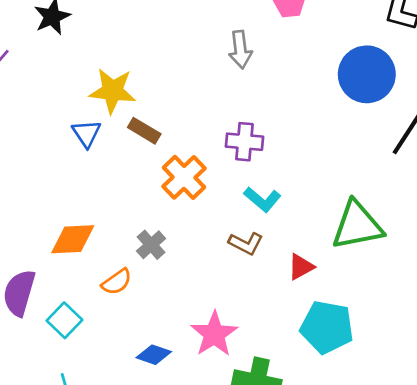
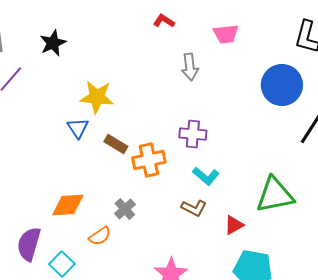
brown rectangle: (144, 131) -> (116, 144), moved
orange cross: (184, 177) -> (149, 160), turned 32

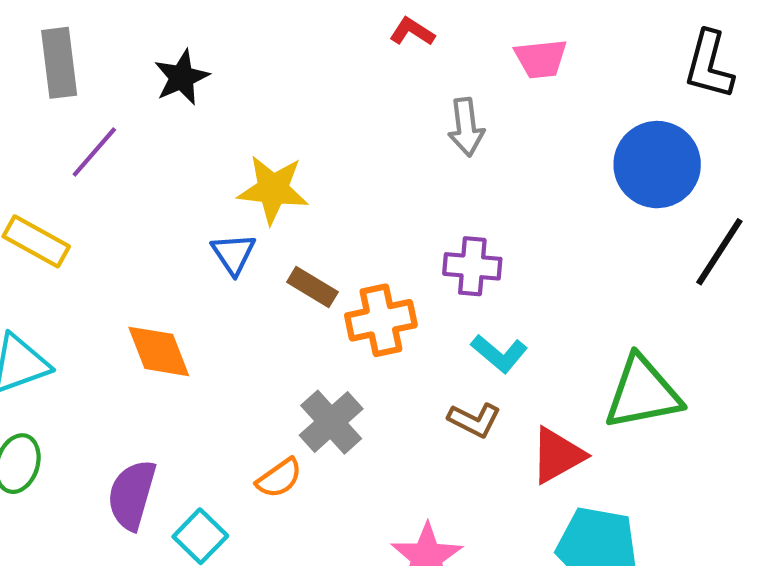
orange diamond: (68, 205) -> (159, 351), moved, turned 72
gray cross: (125, 209) -> (331, 422), size x1.4
red triangle: (234, 225) -> (557, 455), size x1.4

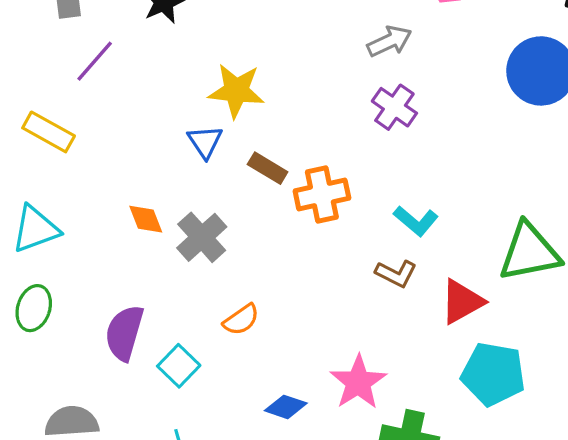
gray arrow: (466, 127) -> (389, 41), turned -108
purple cross: (472, 266) -> (394, 107), moved, turned 30
orange diamond: (159, 351) -> (146, 219), size x0.7
gray cross: (331, 422) -> (202, 237), moved

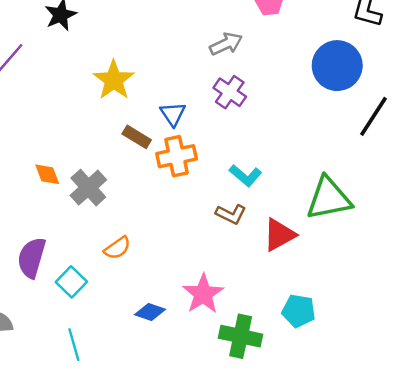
yellow star: (236, 91) -> (114, 80), turned 30
blue triangle: (205, 142) -> (173, 114), moved
cyan pentagon: (493, 374) -> (299, 311), moved, size x0.7

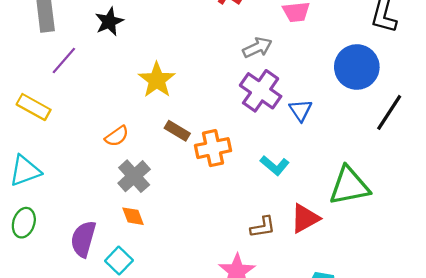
purple cross: (230, 92) -> (261, 91), size x1.4
blue triangle: (173, 114) -> (301, 110), moved
orange diamond: (47, 174) -> (133, 216), moved
brown L-shape: (231, 214) -> (263, 227), moved, turned -36
orange semicircle: (117, 248) -> (117, 136), moved

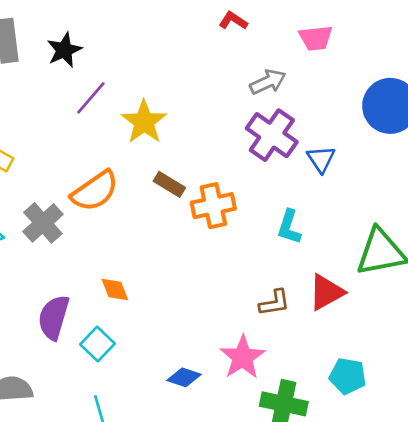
black star: (109, 22) -> (64, 50), moved
purple line: (64, 61) -> (91, 98), moved
orange semicircle: (117, 136) -> (95, 191), size x1.6
cyan L-shape: (275, 165) -> (289, 227), turned 68
gray cross: (134, 176) -> (43, 223), moved

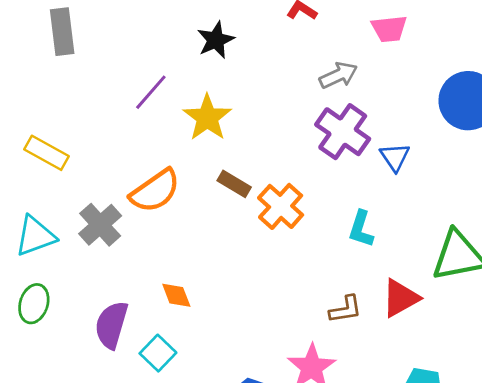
black star: (64, 50) -> (216, 40), moved
orange cross: (213, 206) -> (281, 206), turned -36

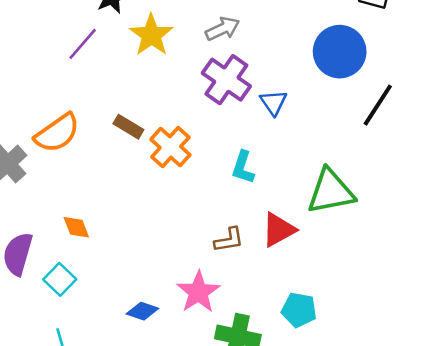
purple line: (151, 92) -> (83, 44), moved
yellow star: (207, 118) -> (151, 35), moved

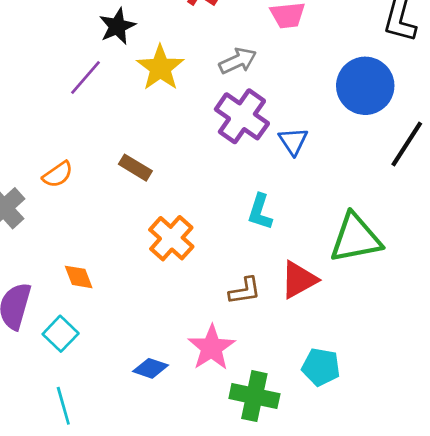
orange semicircle: (57, 133) -> (58, 174), size x0.6
orange cross: (170, 147) -> (171, 238), moved

